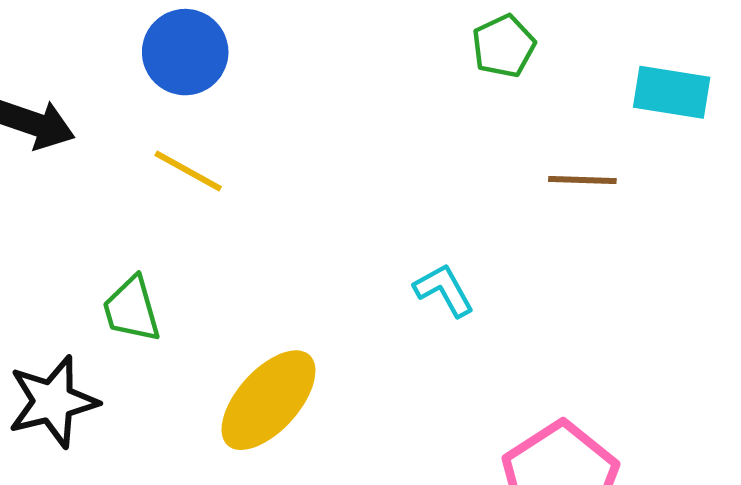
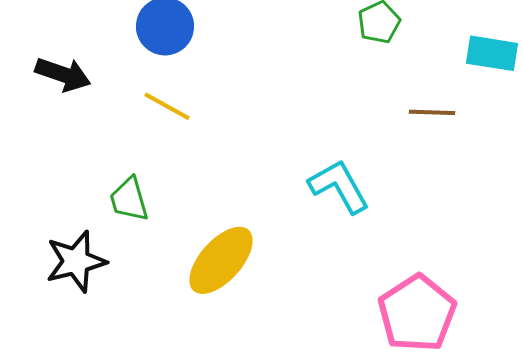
cyan L-shape: (444, 290) -> (339, 186), size x1.5

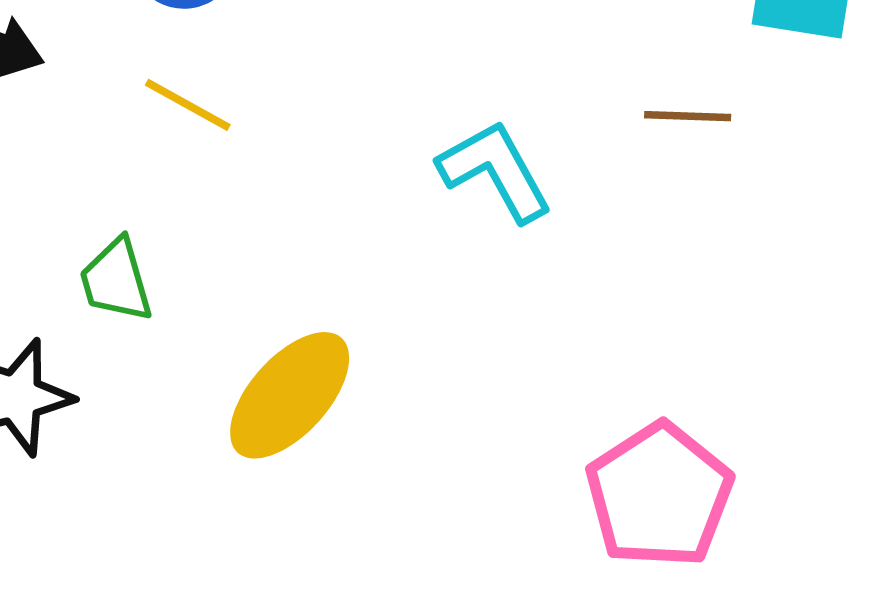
cyan L-shape: (339, 186) -> (495, 171), moved

